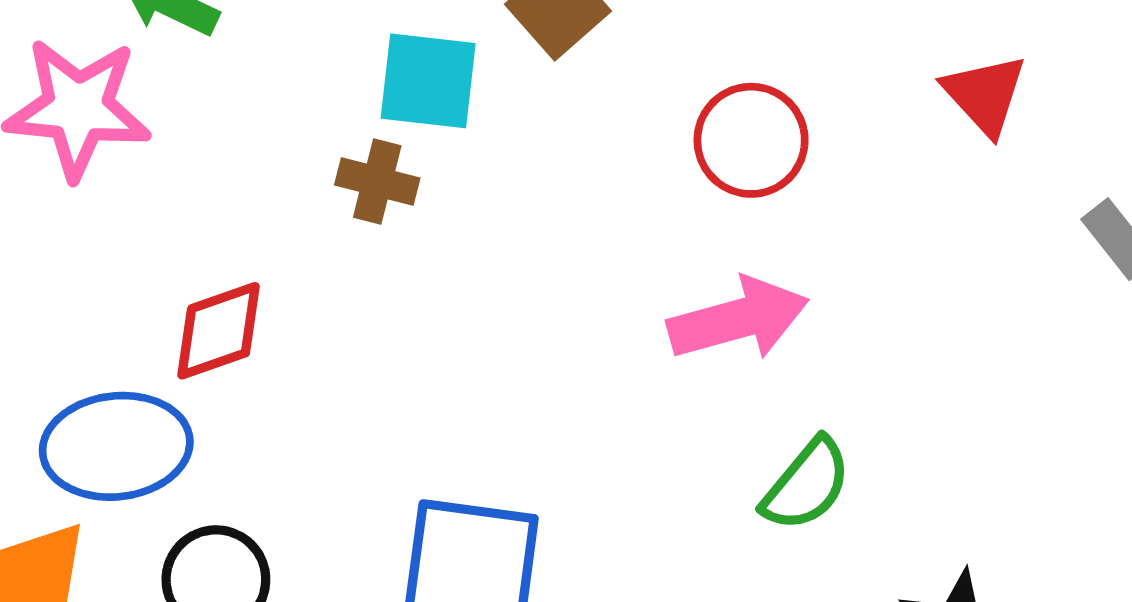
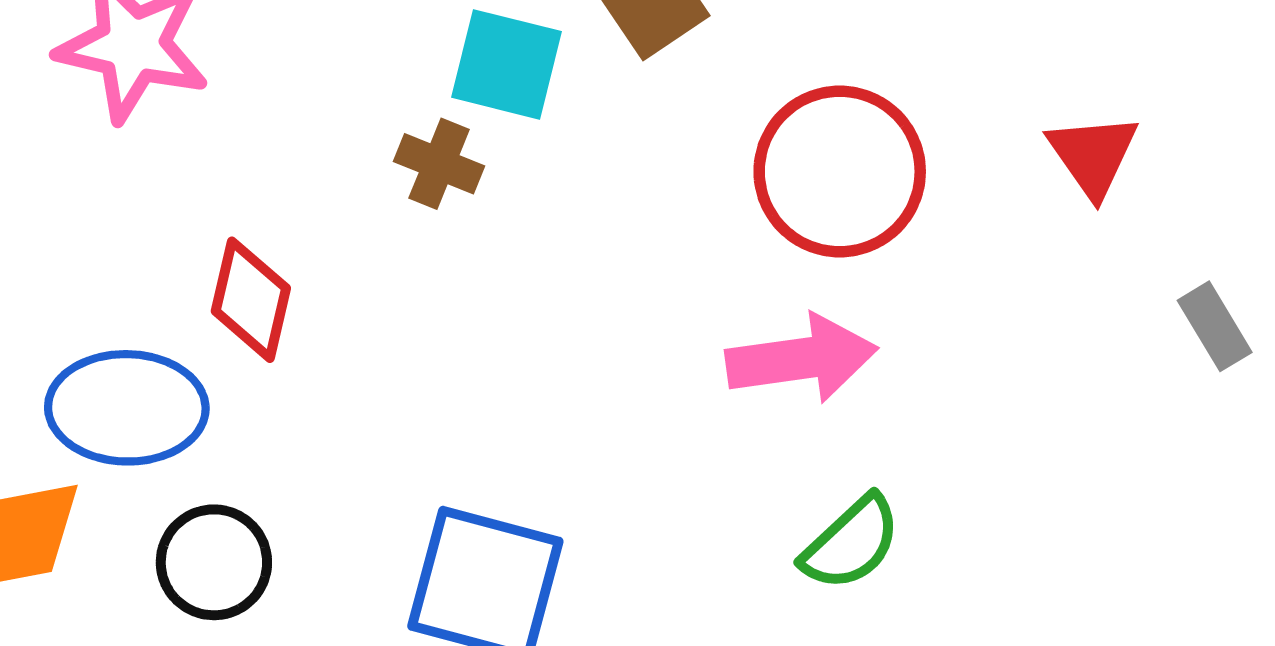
red circle: (751, 140) -> (840, 172), size x1.4
red diamond: (219, 331) -> (251, 300), turned -65

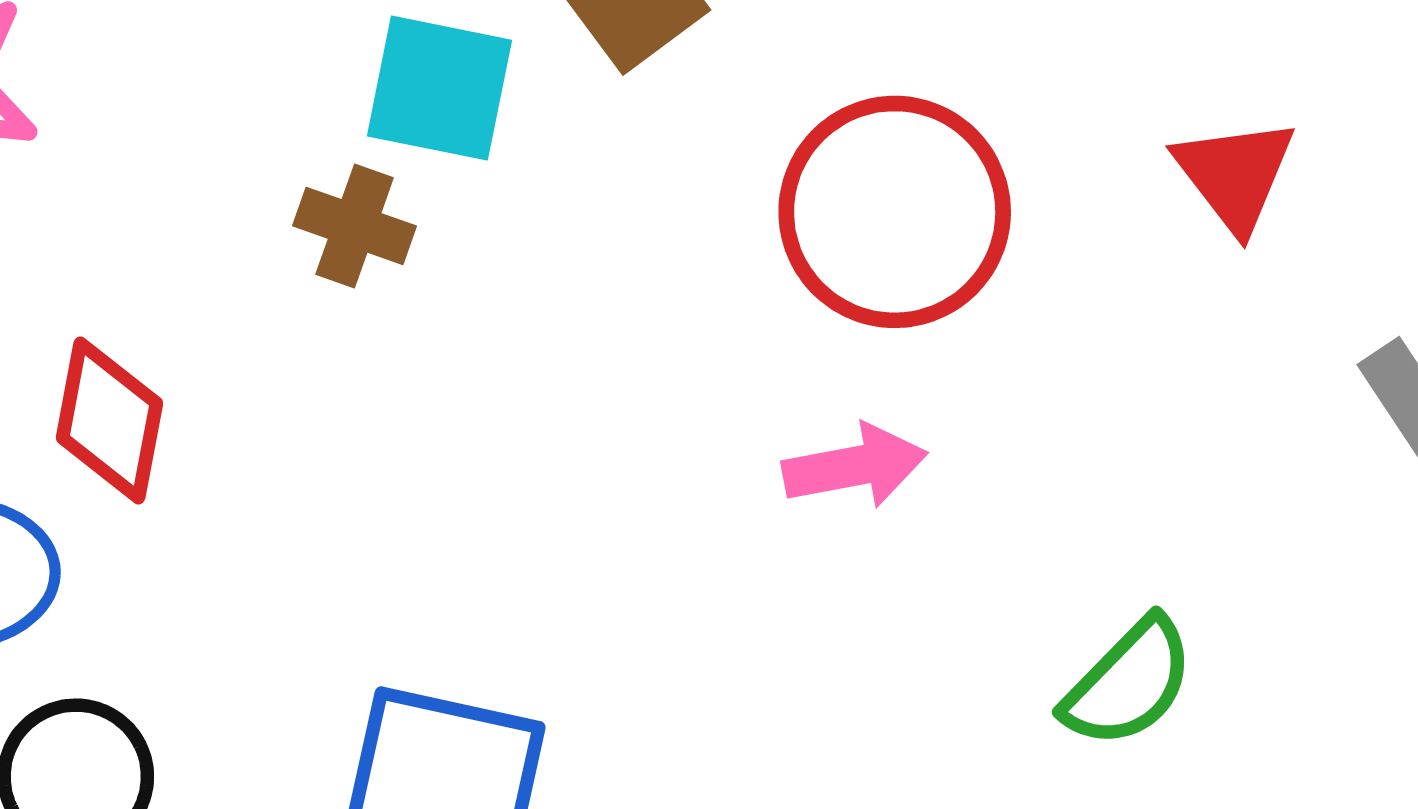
pink arrow: (802, 359) -> (855, 466), size x0.7
green semicircle: (851, 543) -> (1129, 683), moved

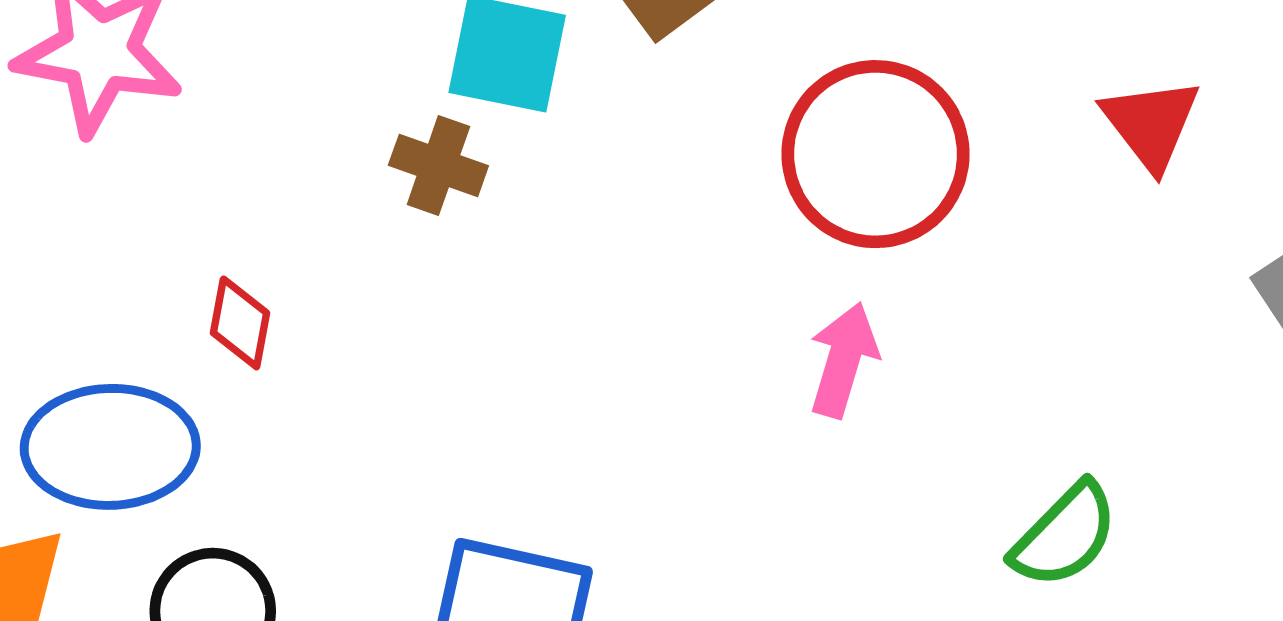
red diamond: (109, 421) -> (240, 323), size x0.7
pink arrow: (855, 466) -> (843, 360), turned -63

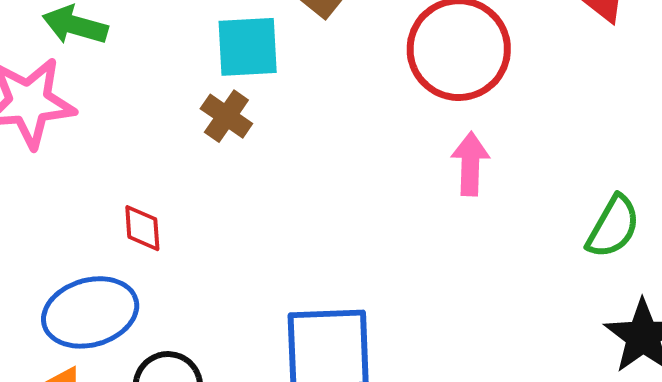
brown cross: (438, 165) -> (226, 116), turned 30

